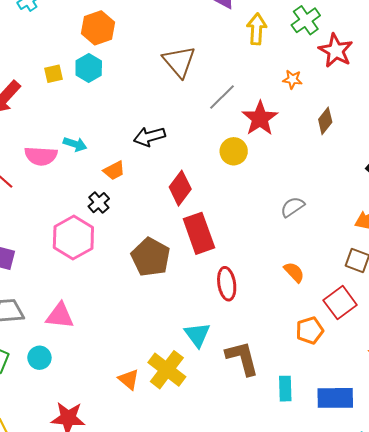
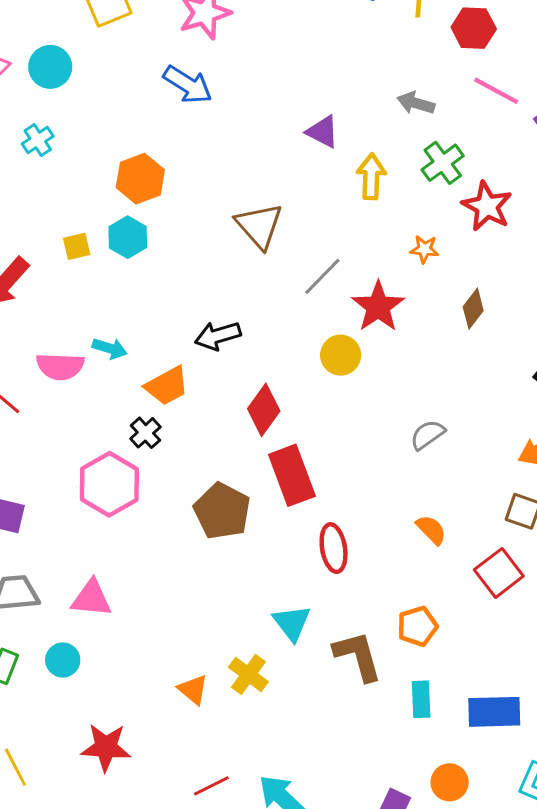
orange trapezoid: (114, 171) -> (167, 386), size x1.4
orange pentagon: (310, 330) -> (417, 626), moved
yellow cross: (167, 370) -> (248, 674), size x0.7

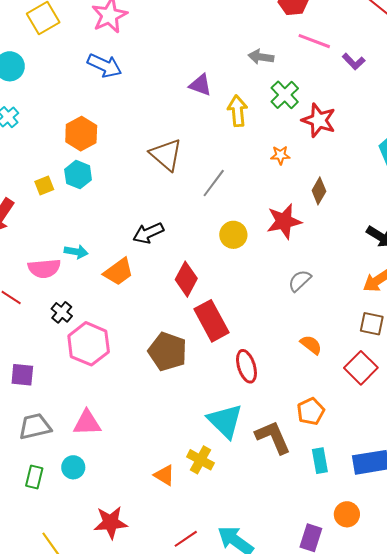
red star: (378, 307) -> (284, 221), moved, turned 30
black cross: (145, 433) -> (62, 312), moved
cyan triangle: (292, 623) -> (225, 421), size x1.4

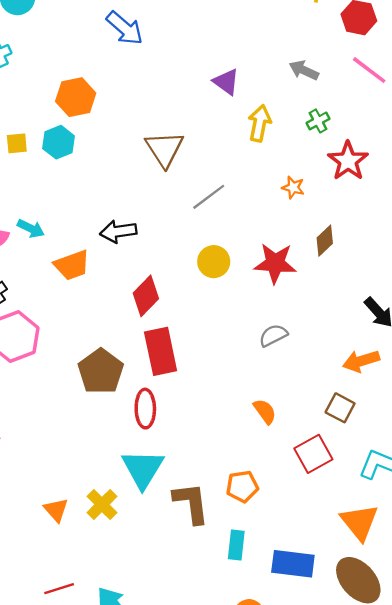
green cross: (285, 95) -> (318, 121), size x0.7
red ellipse: (246, 366) -> (145, 409), moved

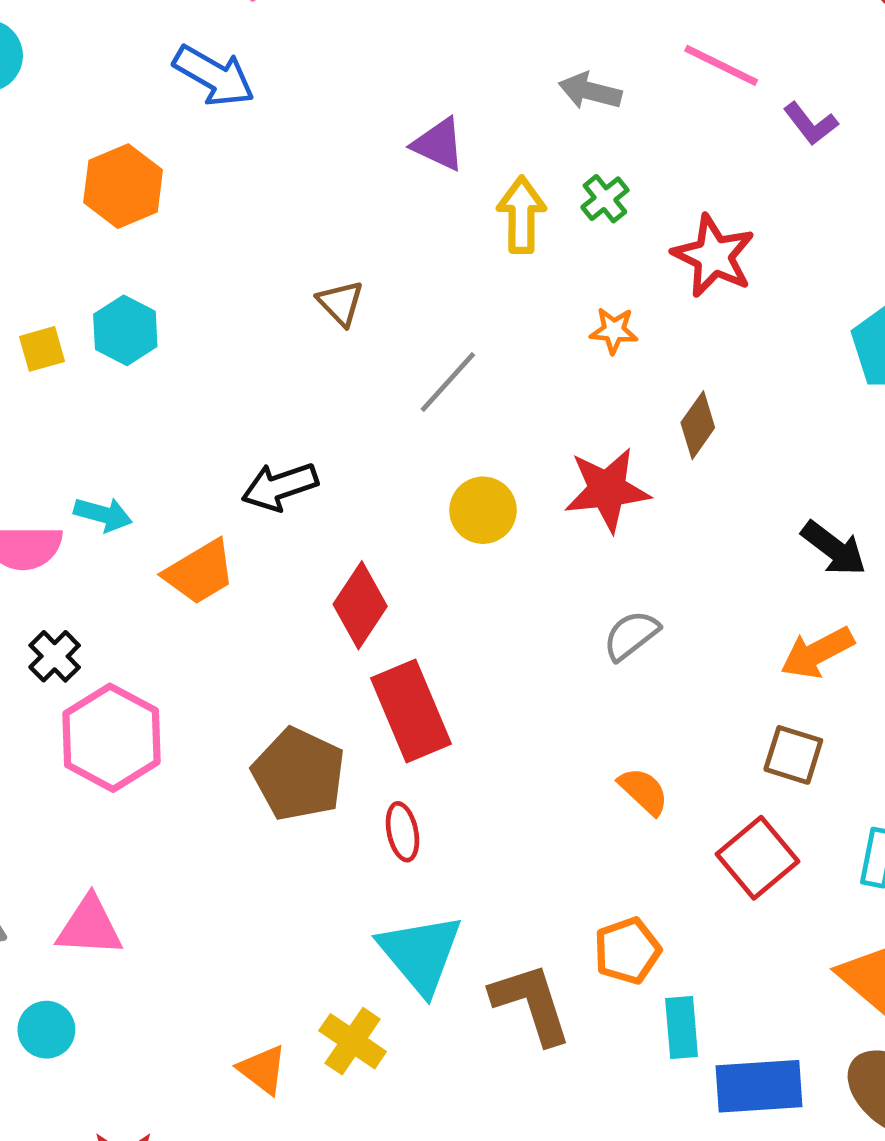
orange hexagon: (76, 97) -> (123, 186), moved
green cross: (318, 121) -> (605, 199), moved
brown triangle: (164, 149) -> (341, 303), size x0.6
red ellipse: (145, 409) -> (402, 832), size x0.7
cyan rectangle: (236, 545) -> (682, 1027), moved

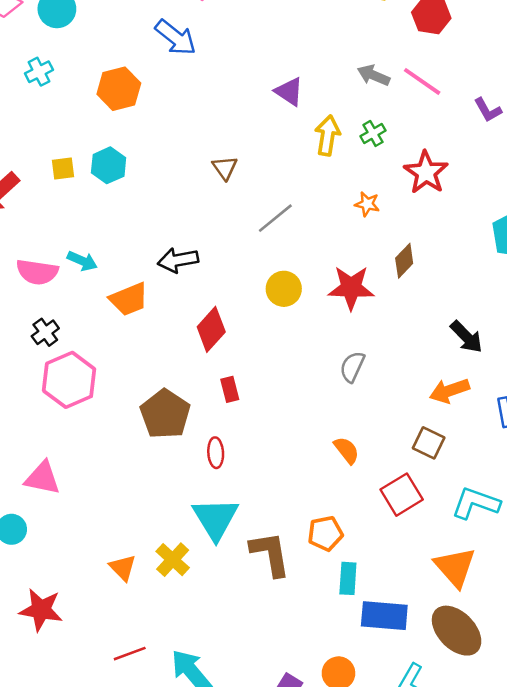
pink line: (721, 65) -> (422, 81), moved
gray semicircle: (631, 635) -> (352, 367), turned -36
red rectangle: (411, 711) -> (230, 389), size x0.5

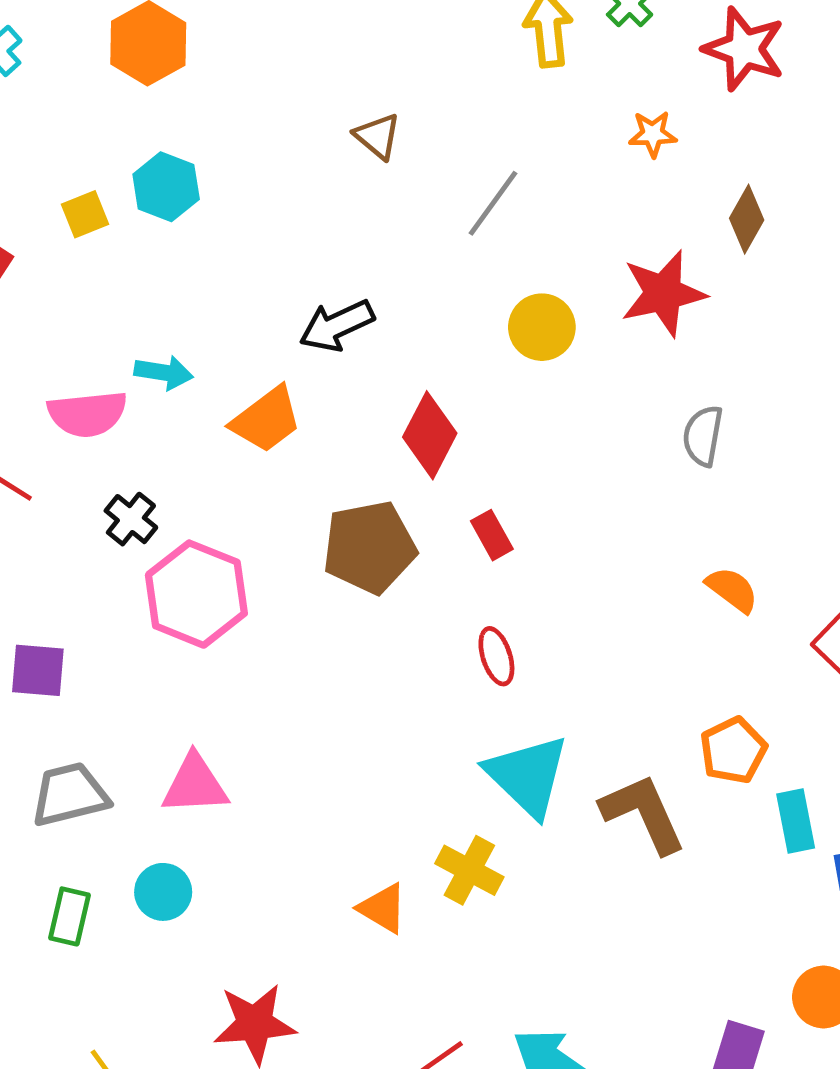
brown pentagon: (165, 414) -> (369, 547), moved, turned -30

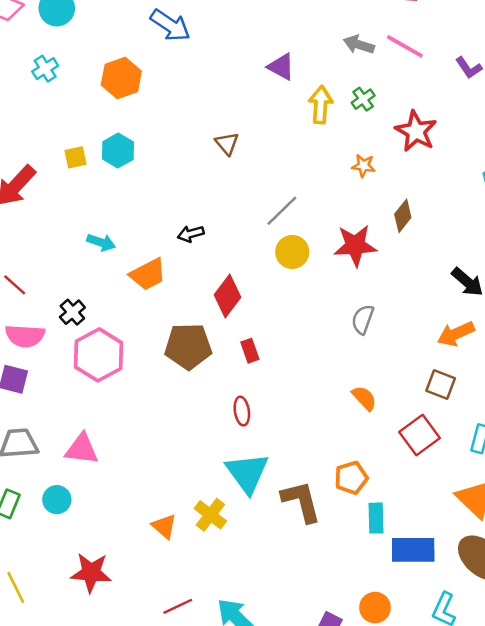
gray line: (493, 203) -> (282, 211), moved
black arrow: (337, 326) -> (191, 234), size x0.7
pink semicircle: (87, 414) -> (25, 336), moved

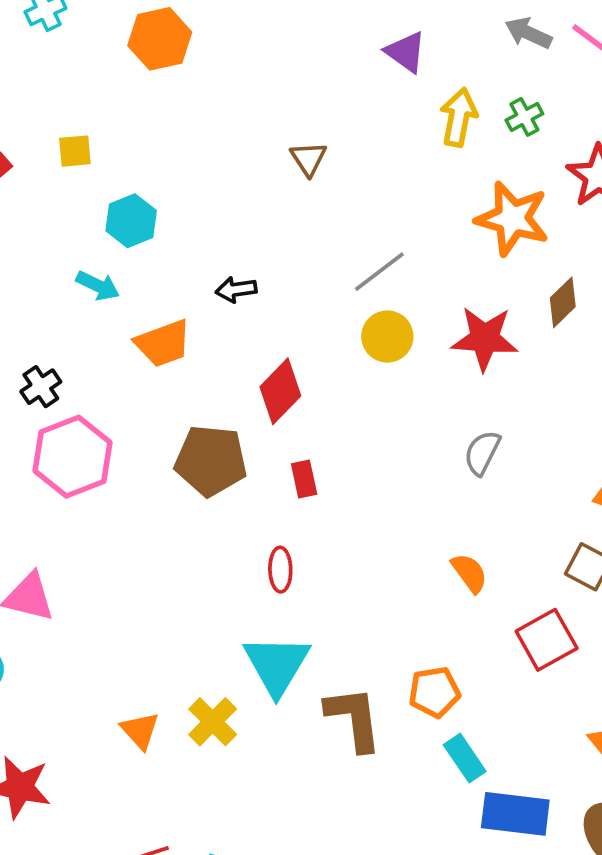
cyan hexagon: (118, 151) -> (131, 221), moved
orange star: (363, 166) -> (512, 219), size x2.0
cyan rectangle: (376, 518) -> (465, 758), turned -40

